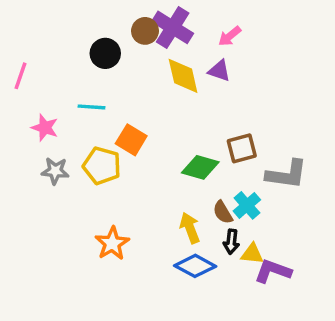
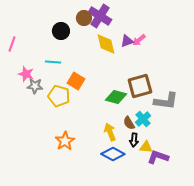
pink arrow: (230, 36) -> (139, 40), moved
purple triangle: (219, 71) -> (127, 41), turned -40
brown square: (242, 148) -> (140, 86), size x1.4
gray star: (55, 171) -> (35, 86), moved

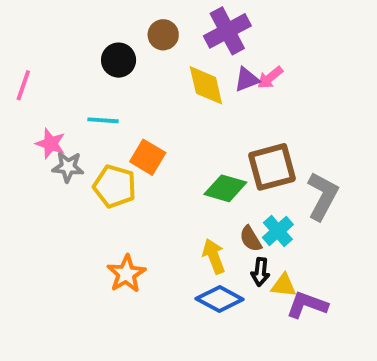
purple cross: (100, 16) -> (227, 31), moved, turned 30
gray L-shape: (166, 101) -> (323, 196), turned -70

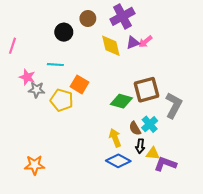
orange star: (126, 274) -> (34, 165), moved, turned 30

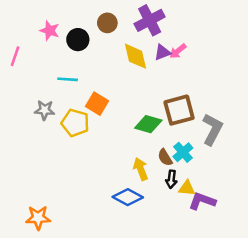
pink star: (27, 77) -> (50, 31), moved
blue diamond: (118, 161) -> (128, 197), moved
orange star: (34, 165) -> (38, 218), moved

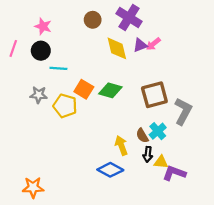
purple cross: (150, 20) -> (129, 18), turned -30
black circle: (78, 40) -> (41, 51), moved
green diamond: (148, 124) -> (110, 90), moved

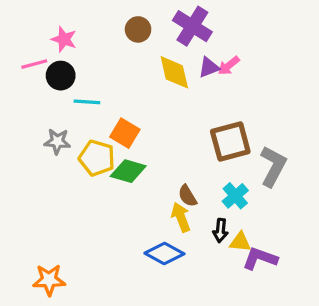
pink line: (13, 48) -> (34, 64), moved, turned 56
green diamond: (110, 90) -> (128, 171), moved
brown semicircle: (142, 136) -> (187, 196), moved

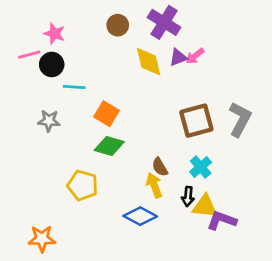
yellow pentagon: (97, 158) -> (83, 185), moved
gray L-shape: (273, 166) -> (240, 119), moved
yellow triangle: (240, 242) -> (205, 206), size x1.4

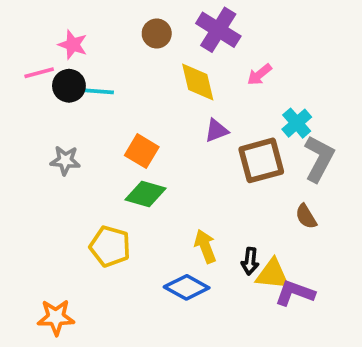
purple triangle: (178, 57) -> (216, 131), moved
cyan line: (74, 87) -> (99, 91), moved
brown semicircle: (160, 167) -> (306, 216), moved
cyan cross: (201, 167) -> (297, 123), moved

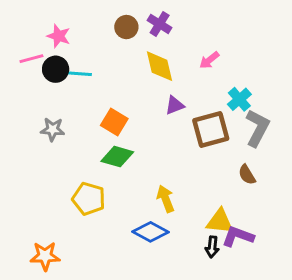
purple cross: (218, 30) -> (160, 24), moved, size x0.7
black arrow: (250, 261) -> (212, 247), moved

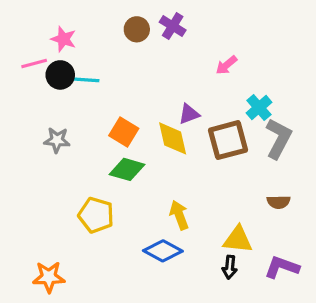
yellow diamond: (160, 66) -> (173, 138), moved
brown semicircle: (247, 175) -> (279, 202), moved, turned -60
purple L-shape: (238, 236) -> (282, 267), moved

